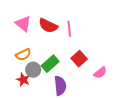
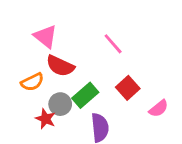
red semicircle: (48, 26) -> (60, 66), moved
pink line: (69, 29) -> (113, 44), turned -35
orange semicircle: (23, 55) -> (32, 82), moved

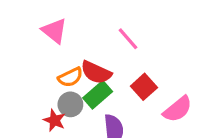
red semicircle: (60, 66) -> (96, 72), moved
orange semicircle: (32, 82) -> (70, 77), moved
pink semicircle: (159, 108) -> (178, 109), size x1.4

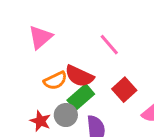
pink triangle: (54, 31) -> (40, 37), turned 40
gray circle: (70, 104) -> (66, 115), moved

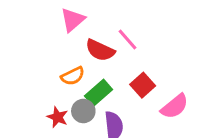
pink triangle: (40, 37) -> (73, 20), moved
red semicircle: (79, 76) -> (100, 50), moved

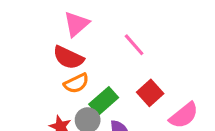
red semicircle: (100, 50) -> (68, 58), moved

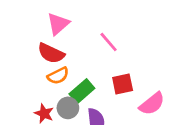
red square: (150, 93) -> (123, 84), turned 30

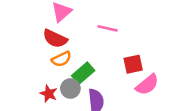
pink line: (109, 42) -> (107, 28), turned -36
red square: (123, 84) -> (133, 64), moved

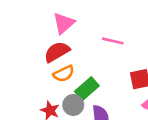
red semicircle: (55, 39) -> (57, 52), turned 125

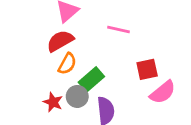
orange semicircle: (64, 74) -> (67, 64), turned -35

